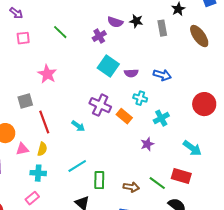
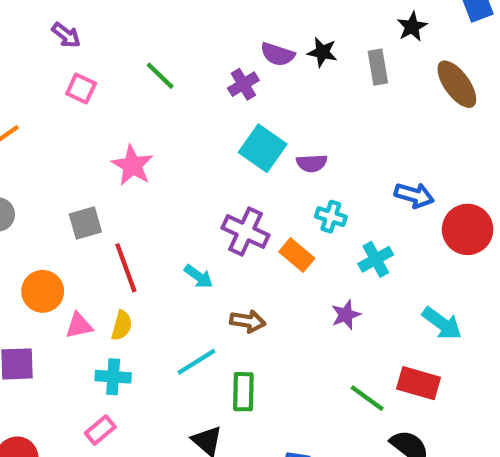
pink square: (23, 38) -> (81, 88), turned 32
blue arrow: (162, 75) -> (414, 195), moved
brown arrow: (131, 187) -> (248, 321), moved

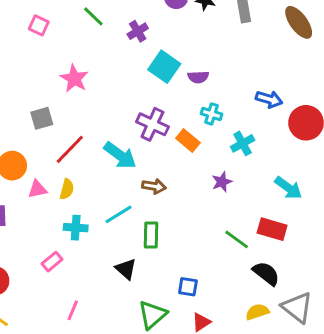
purple cross: (243, 84) -> (138, 31), moved
red line: (126, 268) -> (70, 149), turned 64
cyan arrow: (199, 276) -> (120, 155), size x1.6
cyan cross: (113, 377) -> (76, 228), moved

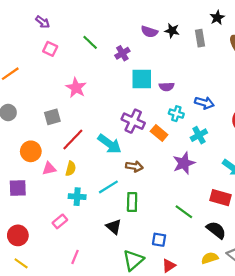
cyan square: (164, 67) -> (142, 79), turned -35
blue arrow: (269, 99) -> (204, 103), moved
purple star: (222, 182) -> (184, 163), size x1.5
green line: (237, 239) -> (184, 212), moved

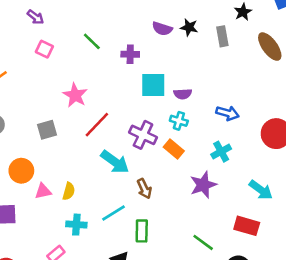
purple cross: (122, 53) -> (130, 54), turned 32
cyan cross: (176, 114) -> (179, 121), moved
red line: (73, 139) -> (97, 125), moved
brown arrow: (134, 166) -> (144, 189), turned 56

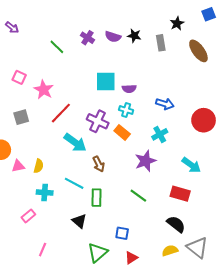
pink square: (44, 49) -> (19, 77), moved
purple cross: (130, 54) -> (87, 38), moved, turned 32
cyan line: (114, 213) -> (74, 183), turned 60
green line: (203, 242) -> (138, 196), moved

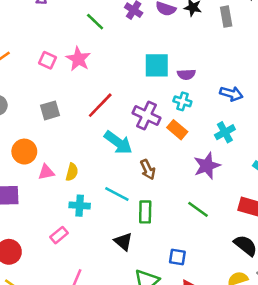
pink star: (44, 90) -> (78, 59), moved

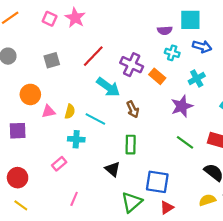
cyan square: (157, 65) -> (190, 20), moved
cyan cross: (182, 101) -> (172, 53), moved
cyan line: (117, 194) -> (95, 119), moved
green line: (198, 209) -> (185, 142), moved
blue square: (177, 257) -> (157, 182), size x1.6

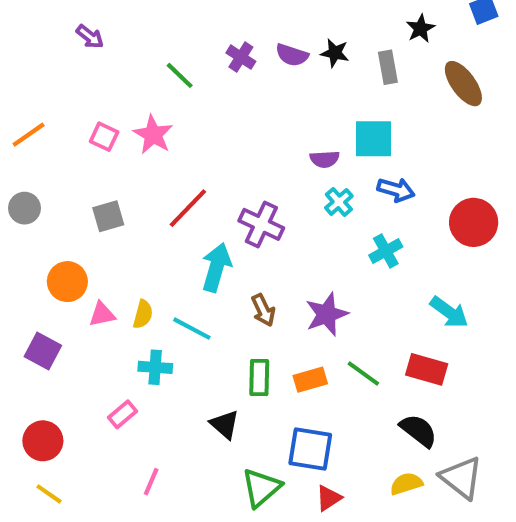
cyan cross: (172, 53) -> (339, 202), turned 32
orange rectangle: (157, 76) -> (310, 380), moved, turned -56
cyan arrow: (108, 87) -> (216, 267), turned -110
purple star: (182, 106) -> (327, 314), moved
purple square: (18, 131) -> (43, 351), turned 30

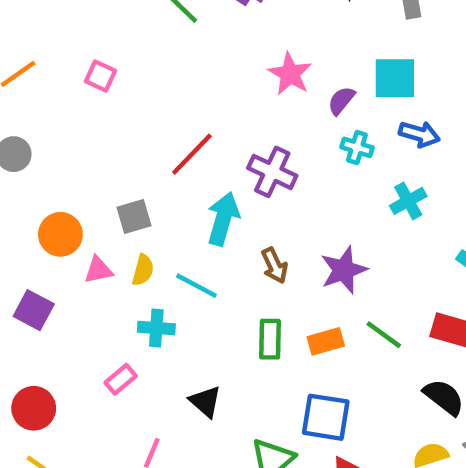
pink star: (153, 135) -> (290, 74), moved
purple semicircle: (325, 159) -> (341, 101), turned 132
cyan cross: (339, 202) -> (357, 147), turned -32
gray square: (108, 216) -> (134, 217), moved
black triangle: (225, 424) -> (205, 402), moved

